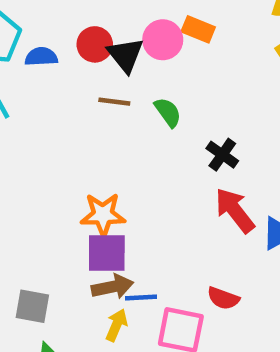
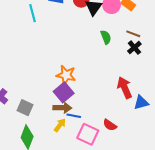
brown line: (114, 102) -> (133, 34), moved
black cross: (222, 155) -> (134, 48), moved
purple square: (107, 253) -> (64, 92), turned 36

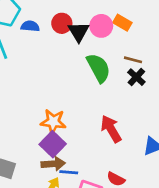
green semicircle: (106, 37) -> (99, 68), size x1.6
red arrow: (125, 88) -> (111, 129), moved

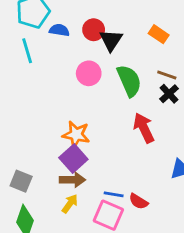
pink circle: (101, 26) -> (89, 73), moved
red arrow: (111, 129) -> (144, 128), moved
blue line: (69, 172) -> (114, 194), moved

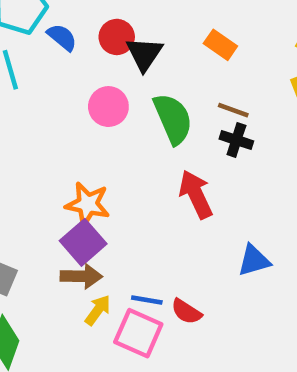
blue semicircle: (59, 30) -> (62, 37), turned 30
black cross: (169, 94) -> (236, 140), turned -30
yellow arrow: (70, 204) -> (98, 310), moved

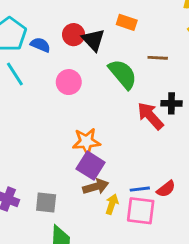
orange rectangle: (220, 45) -> (127, 22), moved
pink circle: (108, 107) -> (69, 82), moved
black cross: (236, 140) -> (171, 103), moved
red semicircle: (186, 312) -> (166, 189), turned -54

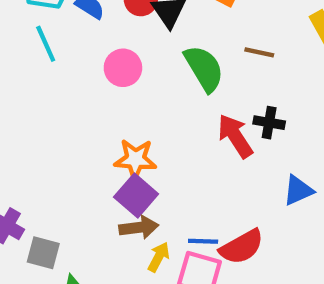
red semicircle: (166, 189) -> (242, 247), size x1.5
gray square: (46, 203) -> (43, 253), moved

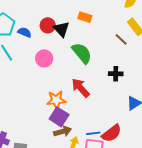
brown line: (259, 52) -> (121, 39), moved, turned 40
red arrow: (235, 136) -> (81, 88), moved

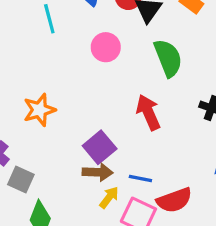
orange star: (56, 100) -> (39, 110), moved, turned -30
blue line: (93, 133) -> (140, 178), moved

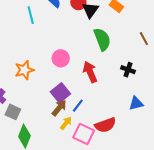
pink circle: (106, 47) -> (61, 58), moved
brown arrow: (98, 172) -> (59, 108), turned -54
blue line: (140, 178) -> (78, 106), moved, turned -64

